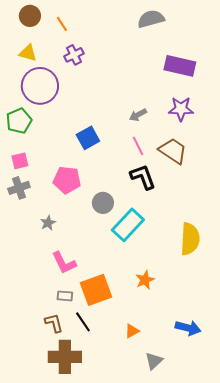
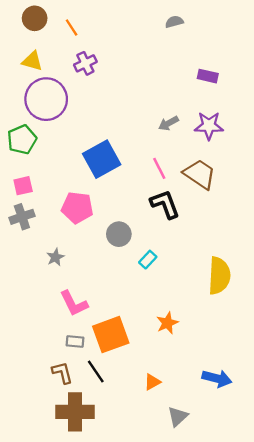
gray semicircle: (151, 19) -> (174, 22), size x0.6
purple rectangle: (180, 66) -> (208, 76), size x0.6
gray arrow: (138, 115) -> (168, 123), moved
blue square: (88, 138) -> (102, 159), size x1.4
cyan rectangle: (128, 225) -> (148, 260), size x0.5

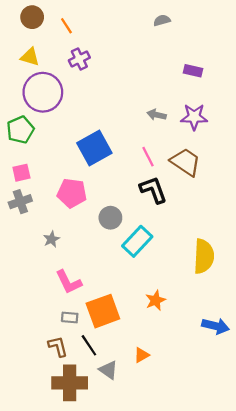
gray arrow: (168, 123) -> (157, 115), turned 42
cyan rectangle: (148, 260) -> (137, 241), size x1.8
blue arrow: (217, 378) -> (216, 326), moved
gray triangle: (178, 416) -> (108, 370), moved, turned -42

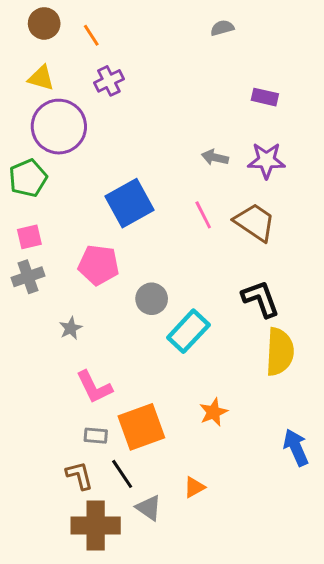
black L-shape: (153, 190) -> (261, 299), moved
blue arrow: (216, 326) -> (296, 447), turned -128

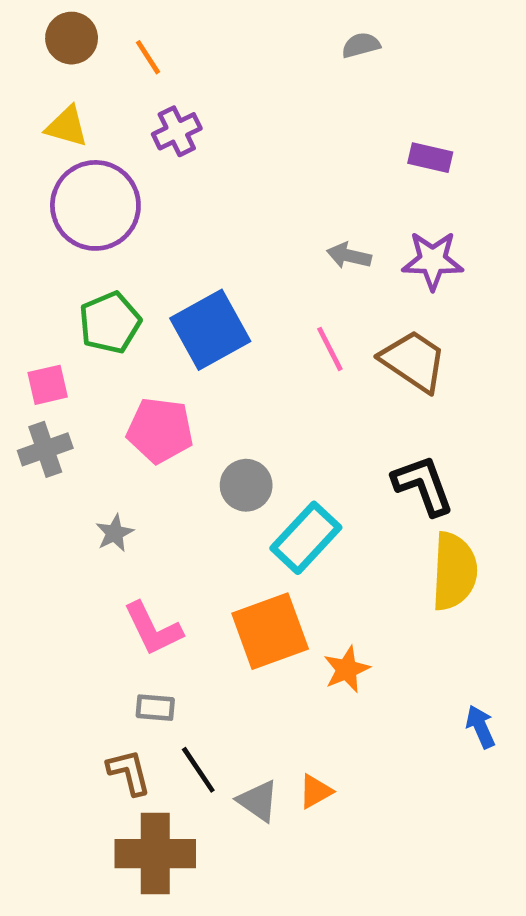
green pentagon: (28, 178) -> (110, 323), moved
orange square: (141, 427) -> (270, 631), moved
blue arrow: (296, 447) -> (480, 727), size x0.7
gray triangle: (149, 508) -> (258, 801), moved

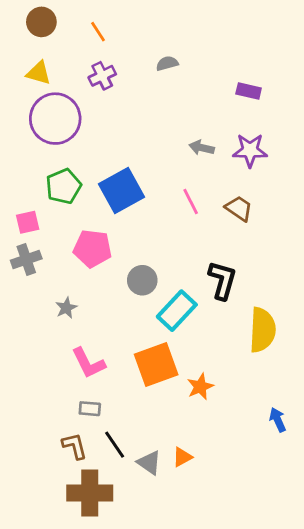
gray semicircle: (361, 45) -> (167, 63), moved
orange line: (148, 57) -> (98, 32), moved
brown trapezoid: (414, 361) -> (239, 208), size x0.7
black L-shape: (423, 485) -> (222, 280), moved, turned 36

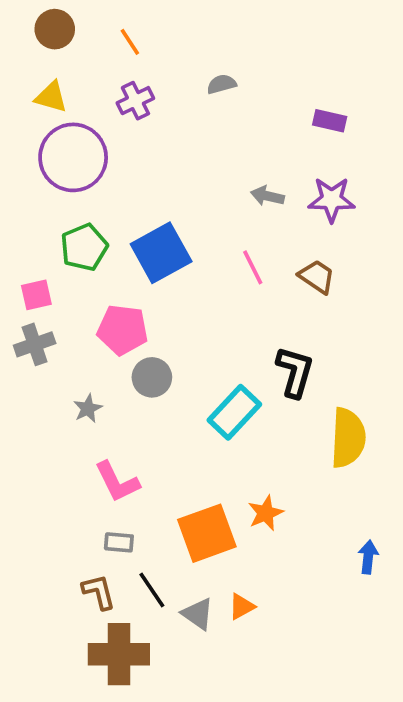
gray circle: (142, 280) -> (152, 377), moved
orange square: (156, 364) -> (207, 533), moved
blue arrow: (278, 420) -> (368, 557), turned 30

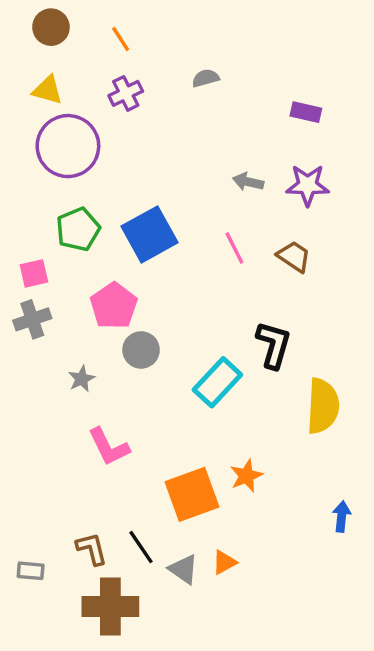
pink pentagon: (123, 330) -> (114, 306), turned 30
gray rectangle: (119, 542) -> (31, 571), moved

